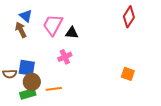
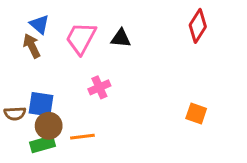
black triangle: (72, 33) -> (121, 38), moved

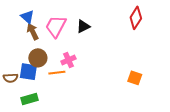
black triangle: (121, 38) -> (83, 26), turned -32
brown arrow: (32, 46) -> (33, 32), moved
brown circle: (49, 126) -> (38, 58), moved
orange line: (82, 137) -> (57, 73), moved

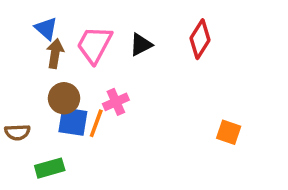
red diamond: (136, 18) -> (200, 39), moved
brown arrow: (33, 32) -> (55, 54), turned 35
blue square: (28, 72) -> (73, 122), moved
orange line: (57, 73) -> (96, 123), turned -63

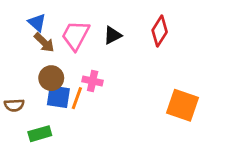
brown arrow: (55, 54) -> (44, 42), turned 125
pink cross: (116, 102) -> (93, 81), turned 36
orange square: (229, 132) -> (182, 105), size x1.6

